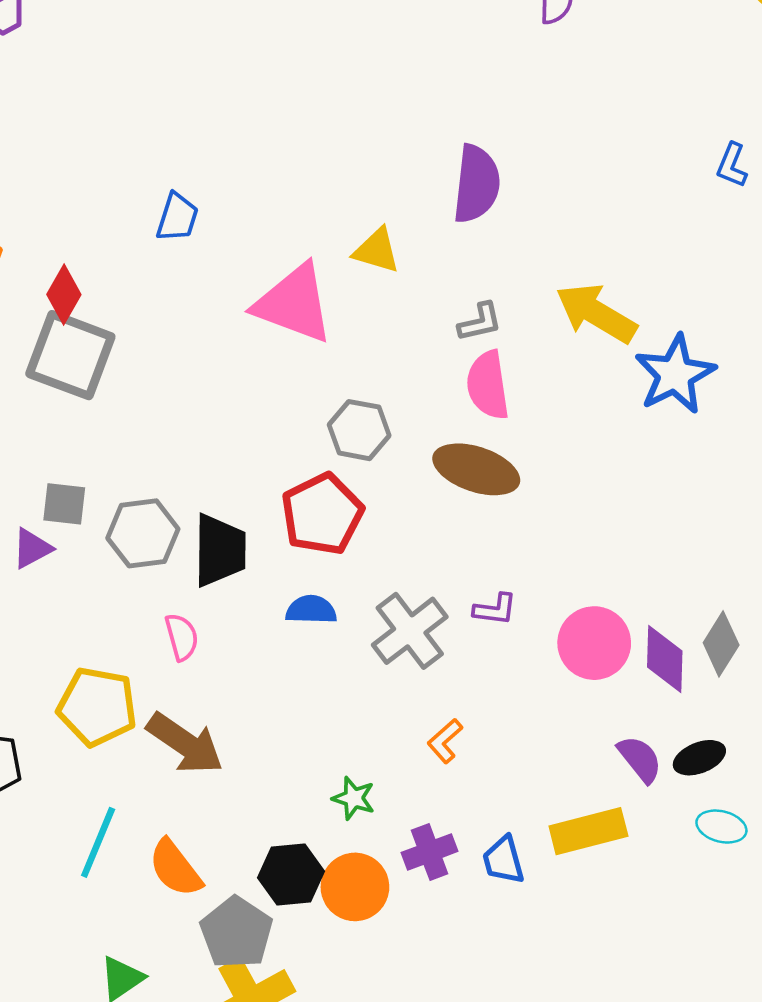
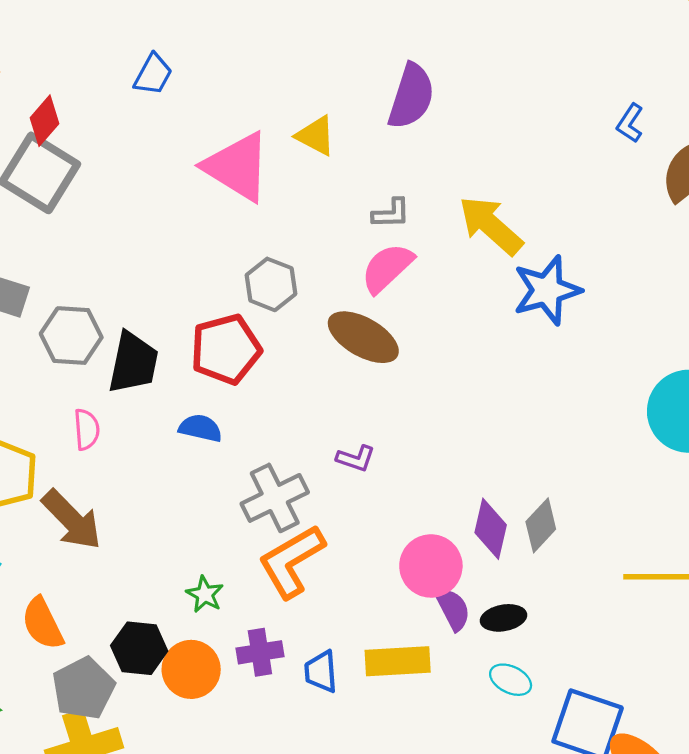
pink semicircle: (488, 385) -> (387, 268), turned 44
gray cross: (410, 631) -> (275, 498), moved
pink circle: (594, 643) -> (431, 566), moved
orange L-shape: (445, 741) -> (292, 561), size x2.0

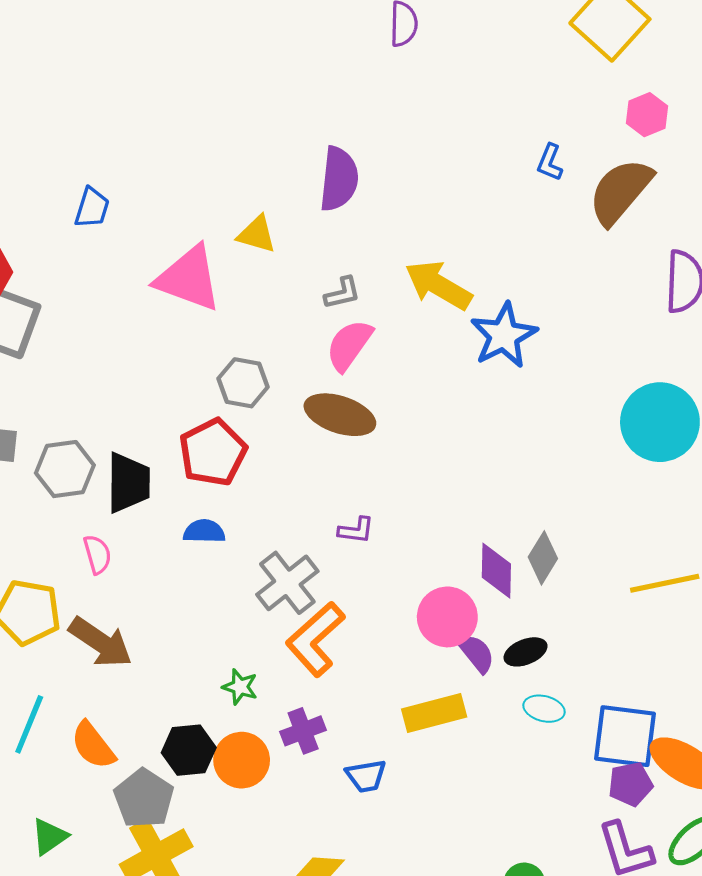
blue trapezoid: (321, 672) -> (366, 776), moved, turned -84

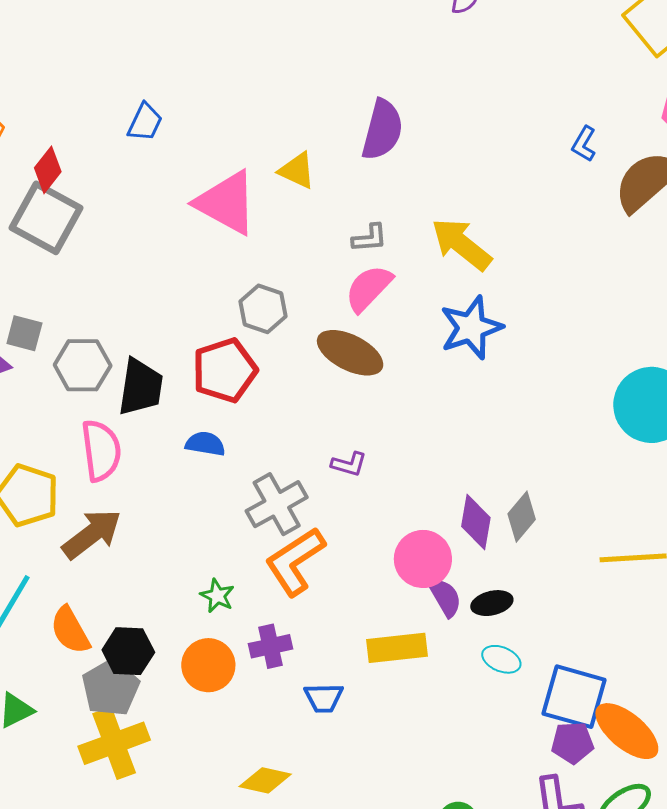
blue star: (504, 335) -> (471, 328), moved
pink semicircle: (97, 554) -> (101, 450), size x1.6
brown arrow: (101, 642) -> (92, 534), turned -80
black hexagon: (189, 750) -> (128, 651), moved

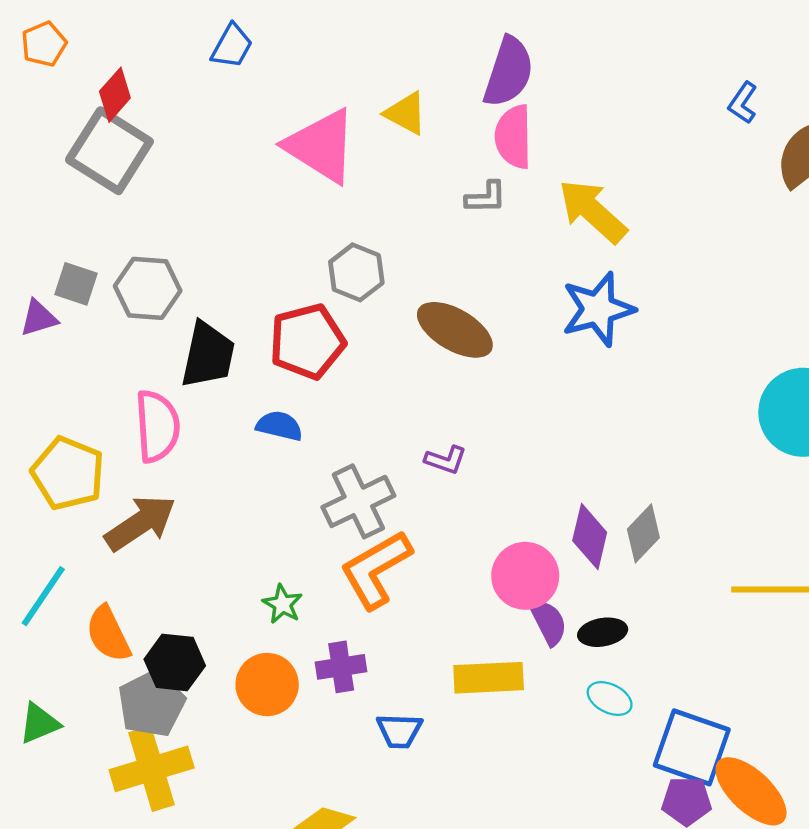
pink semicircle: (369, 288) -> (513, 137), moved, turned -48
gray hexagon: (83, 365) -> (148, 288), moved

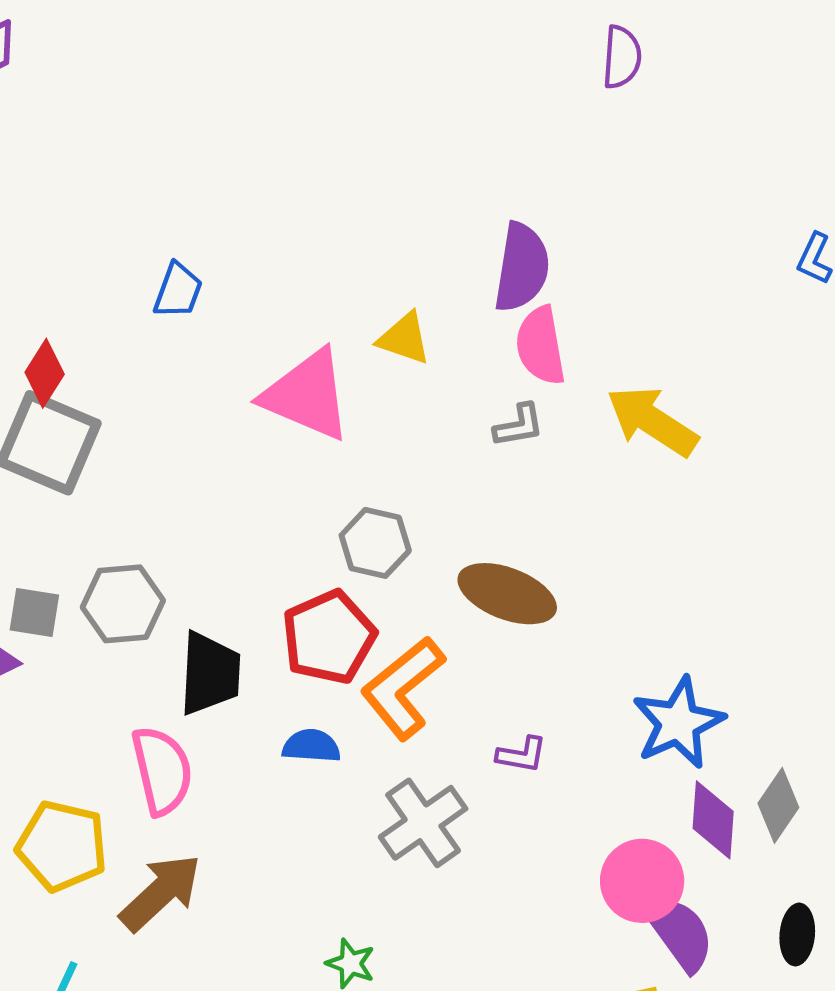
blue star: (598, 309) -> (678, 723), moved
orange L-shape: (376, 569) -> (403, 688), moved
purple semicircle: (549, 622) -> (680, 933), size x1.4
black ellipse: (603, 632) -> (797, 935), moved, turned -66

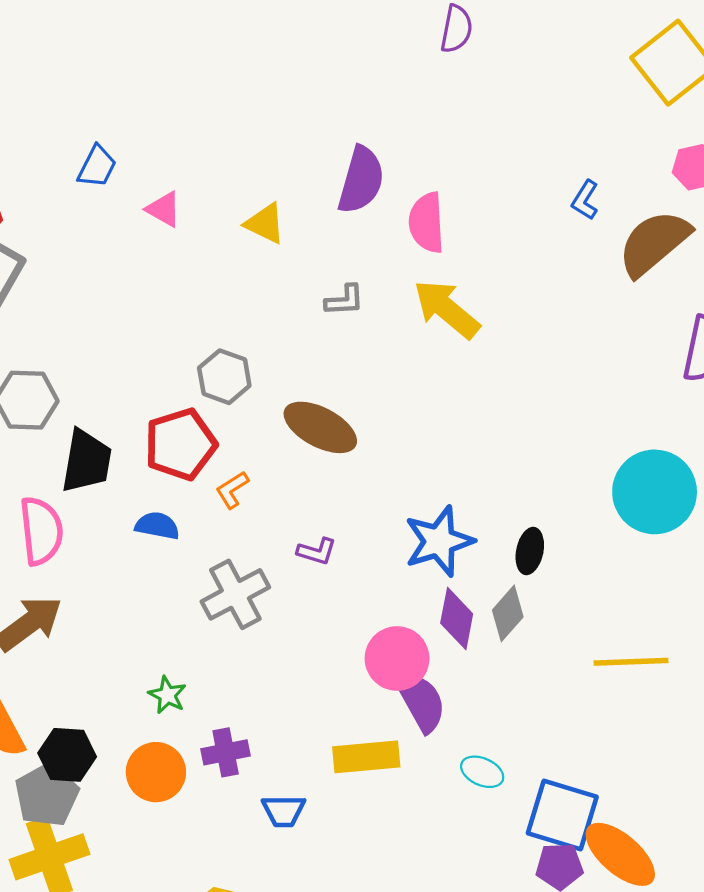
pink semicircle: (541, 346) -> (427, 223), moved
pink triangle: (307, 395) -> (164, 209), moved, size x0.5
orange L-shape: (403, 688) -> (232, 490), size x0.5
black ellipse: (797, 935) -> (530, 551), moved

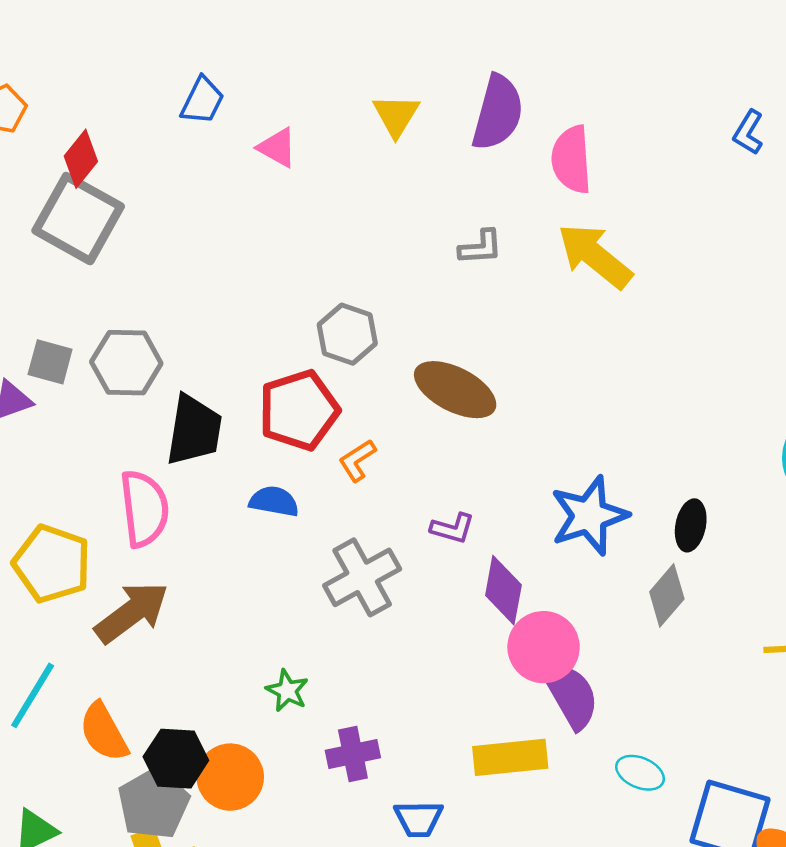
yellow triangle: (265, 224) -> (396, 115), moved, turned 36
purple diamond: (457, 619) -> (503, 590), moved
orange circle: (156, 772) -> (230, 777), moved

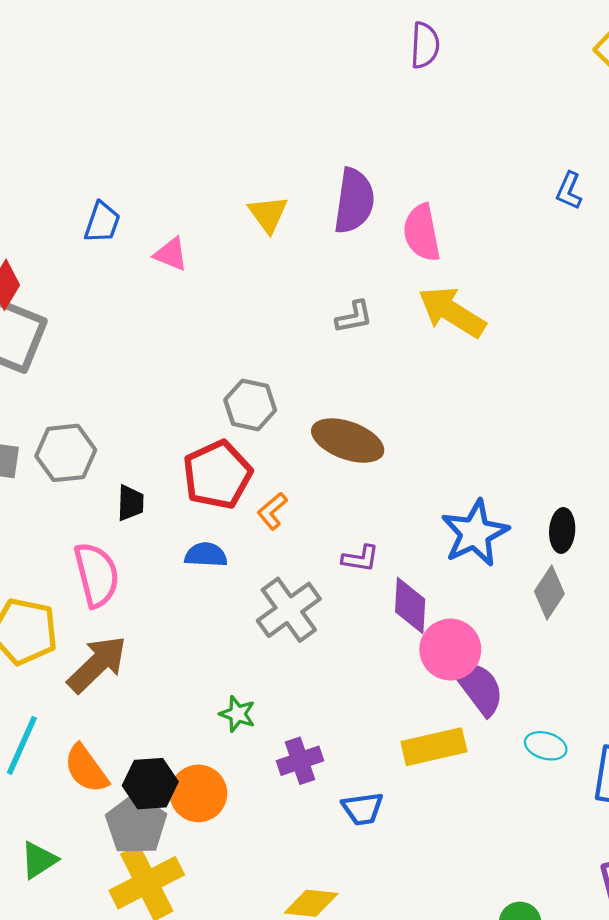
black trapezoid: (194, 430) -> (130, 503), size x0.6

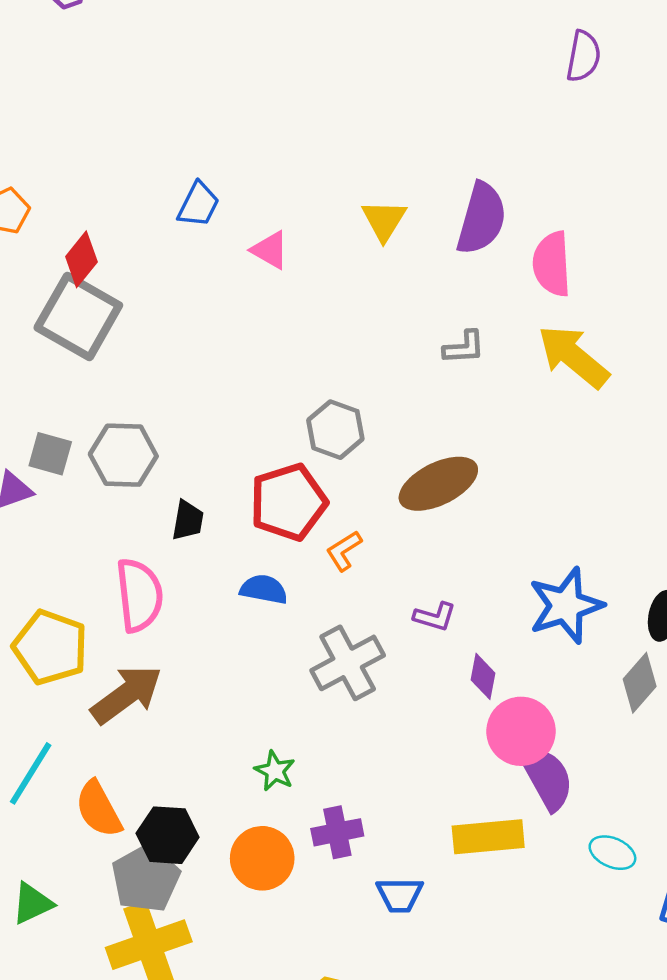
brown ellipse: (348, 441) -> (438, 484), turned -54
purple diamond: (410, 606) -> (483, 676), size x0.7
orange circle: (198, 793) -> (262, 858), moved

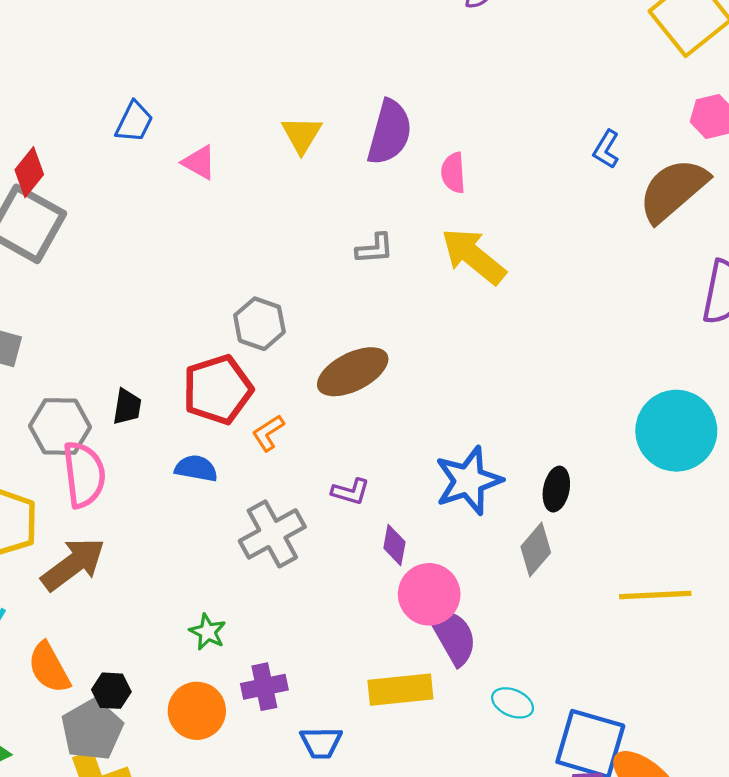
pink semicircle: (552, 264) -> (453, 173), size x0.7
gray hexagon: (123, 455) -> (60, 426), moved
black hexagon: (168, 835) -> (111, 691), size x0.7

